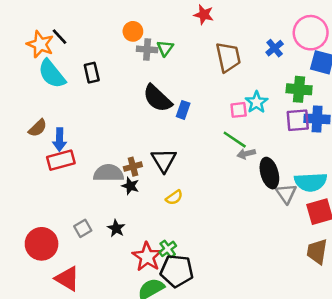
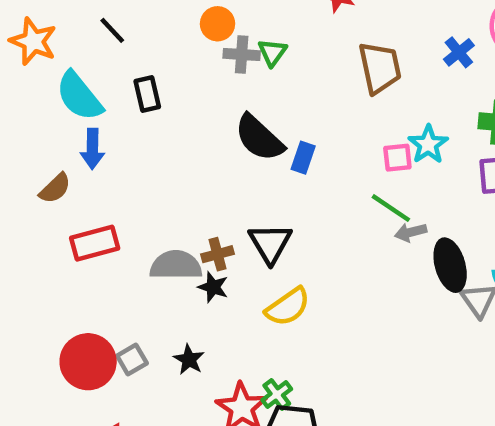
black line: (60, 37) -> (112, 30), moved
orange star: (40, 44) -> (33, 41), moved
blue arrow: (60, 140) -> (92, 149), moved
yellow semicircle: (174, 197) -> (288, 307), size x1.5
red circle: (42, 244) -> (88, 362), moved

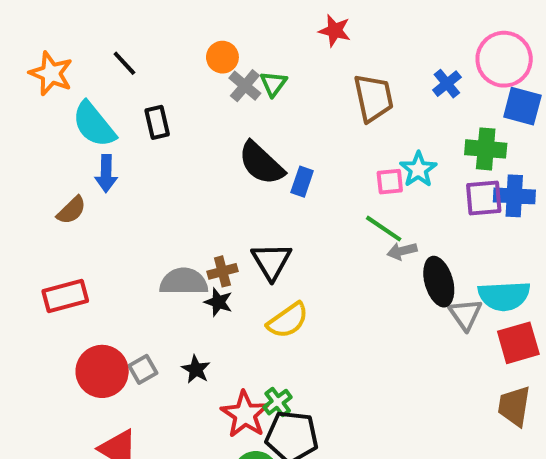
gray cross: (242, 54) -> (245, 86), turned 36
red rectangle: (95, 243) -> (65, 296), moved

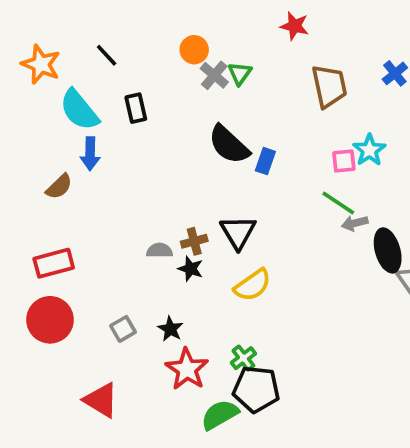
gray semicircle: (184, 282) -> (160, 250), size x0.6
red circle: (102, 371) -> (50, 320), moved
red star: (245, 414) -> (187, 369), moved

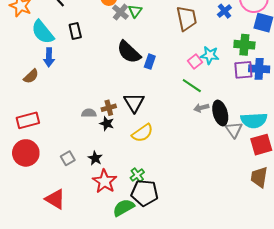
cyan star: (369, 150) -> (210, 55), turned -30
pink square: (344, 161) -> (195, 62), turned -32
gray arrow: (355, 223) -> (201, 108), moved

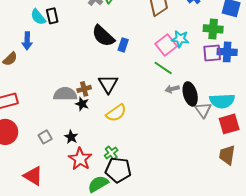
cyan semicircle: (43, 32) -> (38, 17), moved, size x0.7
pink square: (195, 62) -> (166, 45), size x1.5
gray semicircle: (89, 113) -> (65, 94), size x1.6

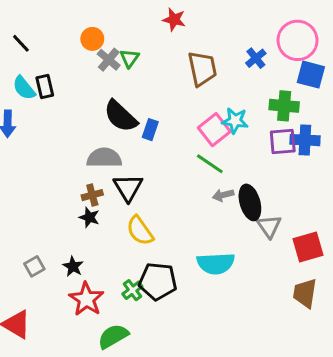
gray semicircle: (65, 94) -> (104, 158), moved
cyan semicircle: (222, 101) -> (216, 263), moved
yellow semicircle: (116, 113) -> (140, 231), turned 90
black pentagon: (118, 170) -> (158, 281), moved

